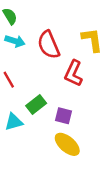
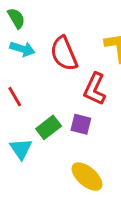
purple square: (64, 116) -> (81, 124), moved
cyan triangle: (14, 122) -> (21, 149), turned -48

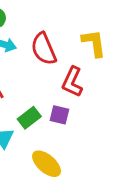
yellow ellipse: (87, 177) -> (46, 164), moved

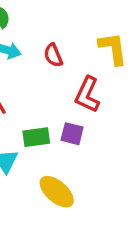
red semicircle: (44, 49) -> (53, 55), size x0.6
green rectangle: (29, 118) -> (36, 137), turned 30

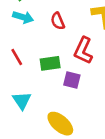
green rectangle: (36, 137) -> (50, 63), moved

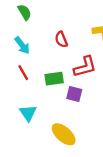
cyan arrow: (23, 17) -> (22, 45), moved, turned 36
red L-shape: (83, 51) -> (85, 67), turned -130

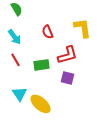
purple square: (74, 94) -> (68, 78), moved
yellow ellipse: (64, 134) -> (41, 104), moved

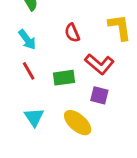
red L-shape: (68, 55) -> (99, 64), turned 55
yellow ellipse: (41, 104) -> (78, 123), moved

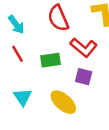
red semicircle: (72, 33) -> (58, 18), size x1.5

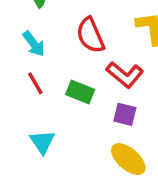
green rectangle: (51, 60) -> (80, 92), turned 30
yellow ellipse: (63, 102) -> (128, 159), moved

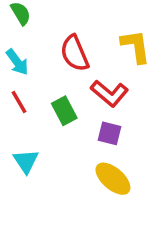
green rectangle: (80, 92) -> (64, 111), turned 40

